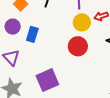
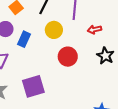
yellow circle: (82, 22) -> (54, 30), moved

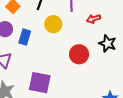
red circle: (68, 57) -> (79, 54), moved
purple square: (33, 86) -> (40, 83), turned 35

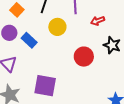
blue rectangle: (25, 37) -> (29, 40), turned -63

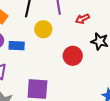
blue rectangle: (29, 40) -> (17, 46), turned -35

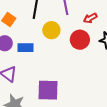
red circle: (73, 56) -> (80, 40), moved

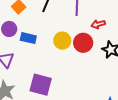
yellow circle: (51, 30) -> (62, 41), moved

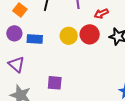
purple square: (41, 85) -> (55, 83), size x0.7

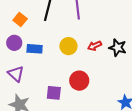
red arrow: (101, 14) -> (94, 46), moved
red circle: (90, 34) -> (79, 81), moved

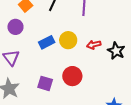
blue rectangle: (35, 49) -> (47, 42), moved, turned -42

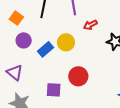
purple circle: (15, 27) -> (24, 40), moved
red arrow: (94, 45) -> (90, 25), moved

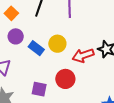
red arrow: (90, 25) -> (83, 55), moved, size x1.5
blue rectangle: (46, 49) -> (36, 48), turned 70

